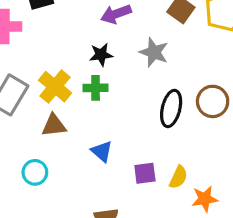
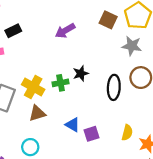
gray star: (154, 52) -> (132, 46), moved
black star: (101, 55) -> (81, 73), moved
purple square: (145, 173) -> (92, 134), moved

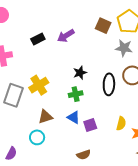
black rectangle: (13, 31) -> (38, 39), moved
green cross: (61, 83) -> (76, 94), moved
yellow cross: (33, 87) -> (39, 85), turned 30
brown triangle: (37, 113) -> (45, 117), moved

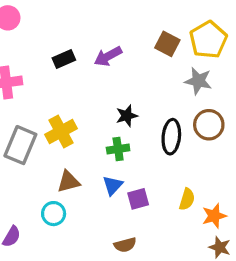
blue triangle: (74, 117) -> (113, 185), turned 40

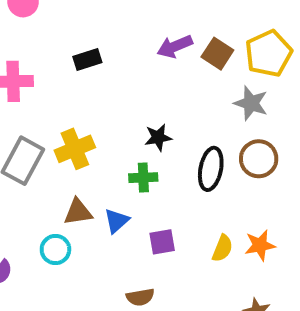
purple arrow: (108, 56) -> (175, 46), moved
blue triangle: (113, 185) -> (117, 221), moved
orange star: (214, 216) -> (260, 245), moved

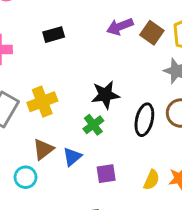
black star: (158, 137) -> (105, 95), size x1.4
green cross: (143, 178) -> (93, 125), turned -36
brown triangle: (78, 212) -> (43, 149), turned -30

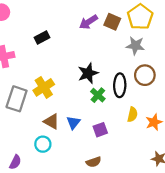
green cross: (93, 125) -> (98, 95), moved
brown triangle: (43, 149) -> (51, 121), turned -42
yellow semicircle: (152, 180) -> (132, 114), moved

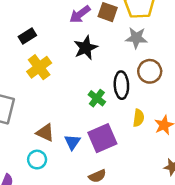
black star: (88, 73) -> (86, 48), moved
yellow cross: (44, 87) -> (39, 67), moved
blue triangle: (73, 123) -> (72, 142), moved
purple square: (100, 130) -> (102, 138), size x1.6

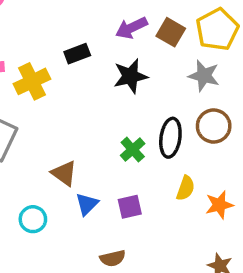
black rectangle: (27, 36) -> (77, 54), moved
yellow cross: (39, 67) -> (32, 81), moved
brown triangle: (45, 133) -> (64, 173), moved
purple square: (102, 138) -> (130, 207), size x0.6

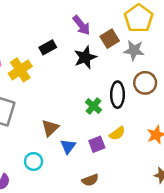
purple arrow: (131, 28) -> (81, 25), turned -95
brown square: (171, 32) -> (110, 39), moved, turned 36
brown triangle: (64, 173) -> (50, 128), turned 48
yellow semicircle: (186, 188) -> (117, 133), moved, turned 42

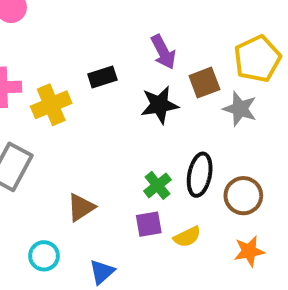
brown circle: (145, 83) -> (243, 196), moved
purple square: (97, 144) -> (149, 224), moved
blue triangle: (68, 146) -> (102, 272), moved

